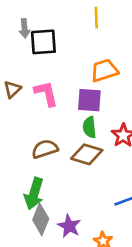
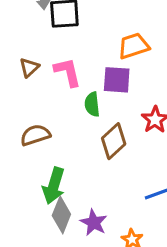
green semicircle: (89, 127) -> (92, 104), moved
brown semicircle: (45, 149) -> (35, 135), moved
brown diamond: (87, 154) -> (114, 141), turned -60

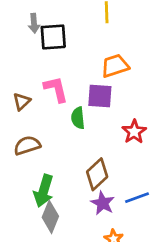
brown triangle: (29, 67) -> (22, 101), moved
brown diamond: (114, 141) -> (97, 174), moved
purple star: (94, 223) -> (103, 203), moved

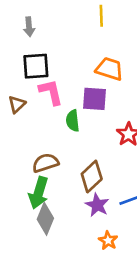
black square: (53, 37) -> (36, 66), moved
orange trapezoid: (115, 66) -> (109, 69), turned 36
brown semicircle: (27, 145) -> (45, 163), moved

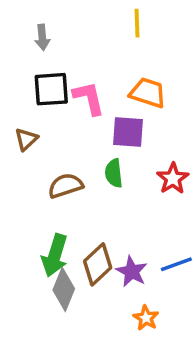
pink L-shape: (51, 92) -> (89, 98), moved
green semicircle: (73, 121) -> (114, 173), moved
brown semicircle: (45, 163) -> (66, 186), moved
brown diamond: (92, 176) -> (98, 264), moved

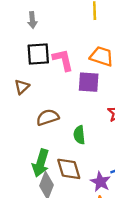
green semicircle: (114, 173) -> (79, 135), moved
brown diamond: (98, 264) -> (69, 169), turned -64
purple star: (132, 271) -> (100, 182), moved

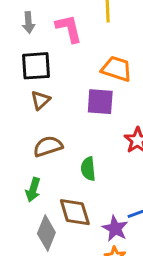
pink L-shape: (63, 60) -> (69, 28), moved
brown triangle: (22, 87) -> (40, 100), moved
green arrow: (41, 163) -> (33, 190), moved, size x0.7

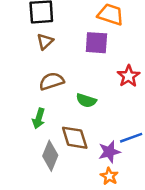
green semicircle: (88, 169) -> (86, 100), turned -66
purple star: (115, 228) -> (109, 152), turned 30

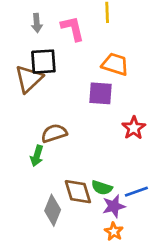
brown triangle: (45, 41) -> (29, 79), moved, size x1.6
green semicircle: (86, 100) -> (102, 188), moved
green arrow: (39, 118) -> (37, 156), moved

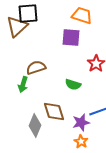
green semicircle: (102, 188) -> (73, 85), moved

